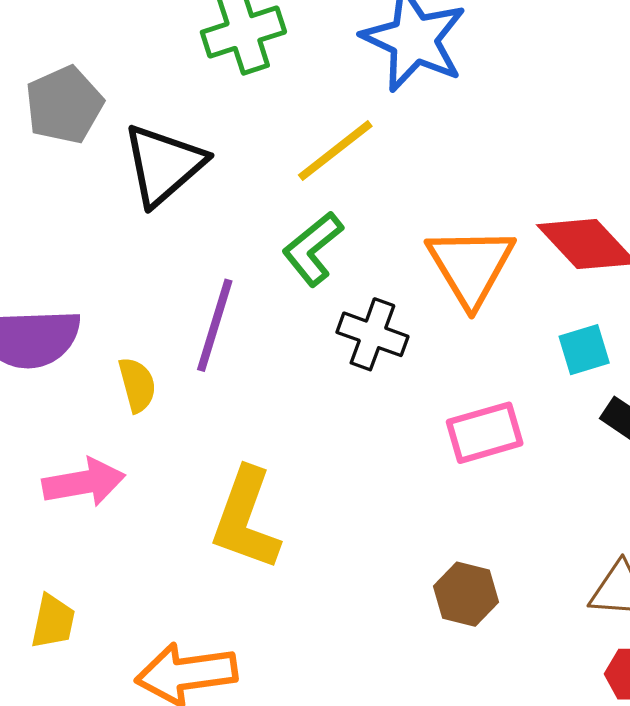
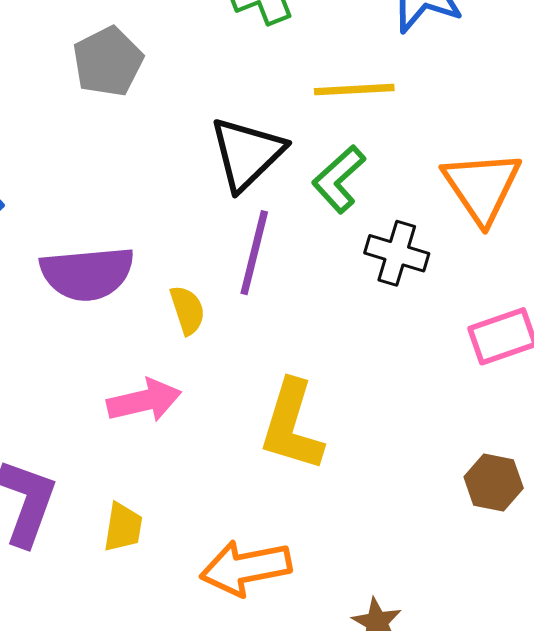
yellow line: (335, 151) -> (354, 90), turned 38
black triangle: (164, 165) -> (247, 153), moved

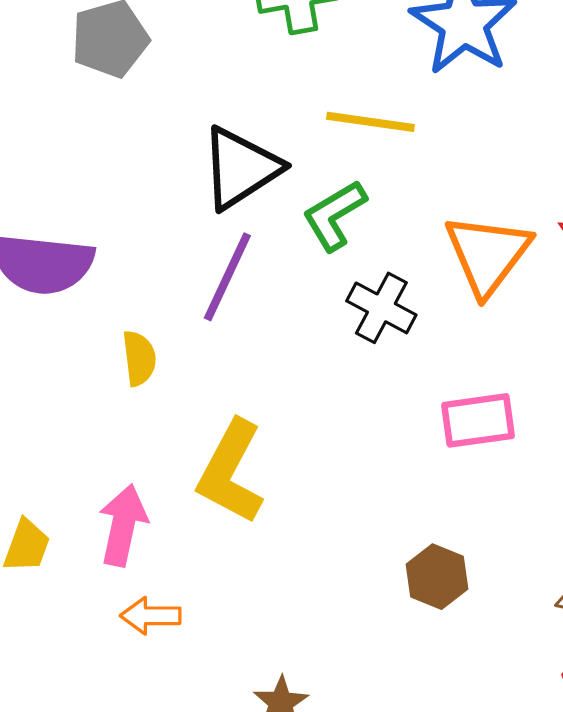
yellow semicircle: (187, 310) -> (139, 358), moved
pink arrow: (144, 401) -> (123, 525), moved, turned -76
orange arrow: (246, 568) -> (151, 616), size x0.6

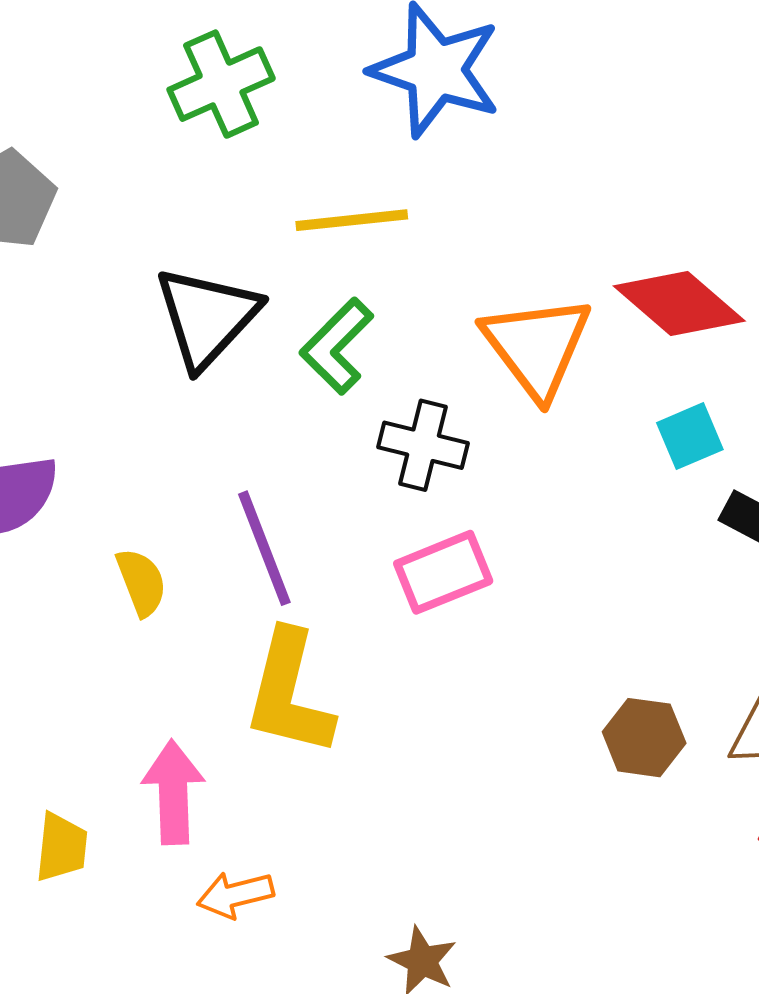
purple line: (227, 277) -> (264, 548), moved, turned -32
pink rectangle: (478, 420) -> (443, 572), moved
brown hexagon: (437, 577) -> (644, 738), moved

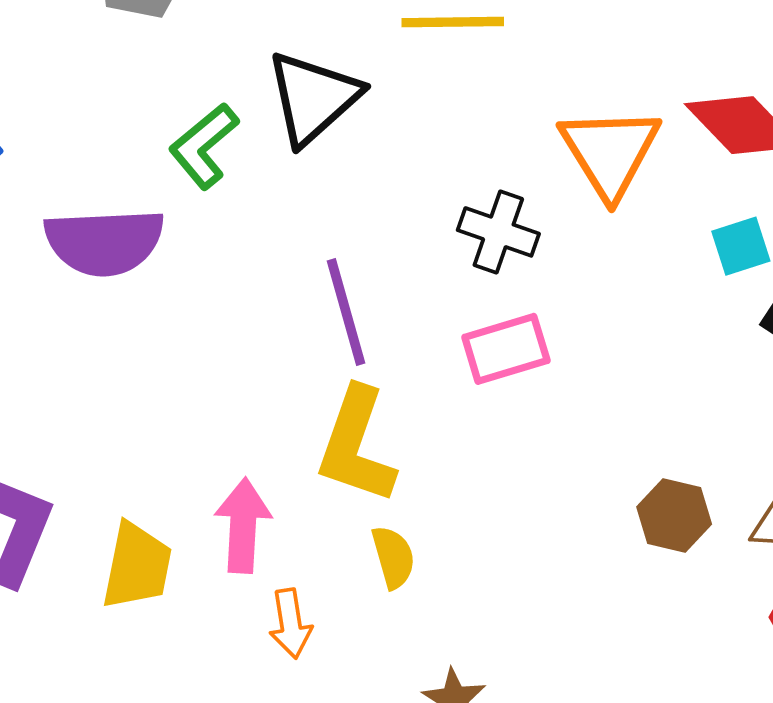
green L-shape: (337, 346) -> (204, 146), moved
yellow semicircle: (141, 582) -> (393, 557), moved
yellow trapezoid: (61, 847) -> (137, 566), size x1.4
orange arrow: (235, 895) -> (291, 624), turned -90

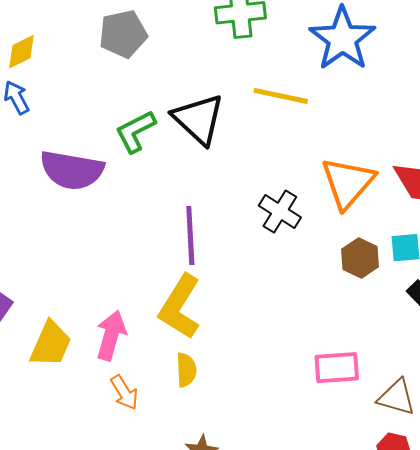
black triangle: (313, 98) -> (198, 119), turned -48
pink rectangle: (506, 349) -> (337, 368), moved
brown hexagon: (674, 516) -> (360, 258), moved
orange arrow: (291, 624) -> (124, 392), turned -36

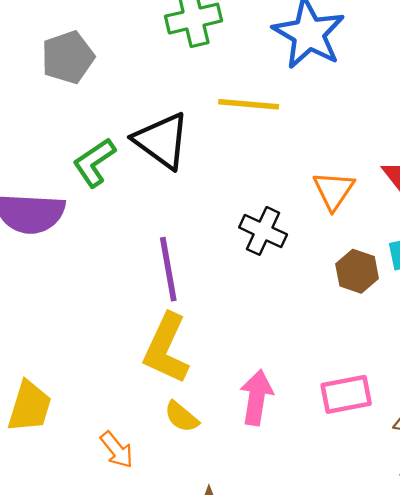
orange triangle: (348, 183) -> (334, 190), size x0.7
pink arrow: (111, 335) -> (257, 397), moved
yellow semicircle: (186, 370) -> (181, 417), turned 140

